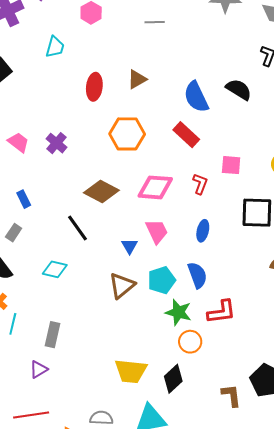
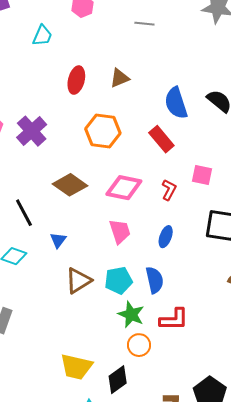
purple cross: (57, 143) -> (32, 131), size x1.4
black line: (77, 228) -> (24, 213), moved
blue triangle: (130, 246) -> (58, 240), moved

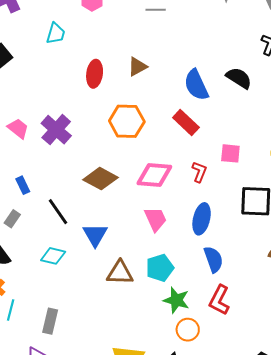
blue ellipse: (166, 237) -> (202, 219), size x1.4
blue triangle: (58, 240) -> (95, 235), size x1.5
blue semicircle: (155, 280) -> (213, 259), moved
brown triangle: (78, 281) -> (120, 273), turned 40
red L-shape: (174, 319) -> (219, 300), turned 124

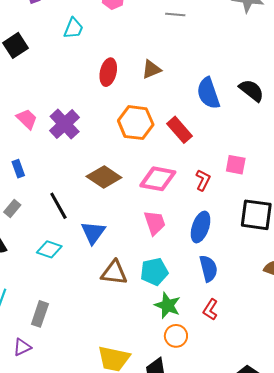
red rectangle: (186, 122) -> (179, 130), moved
blue rectangle: (23, 185) -> (18, 169), moved
red L-shape: (219, 300) -> (210, 310), size x0.7

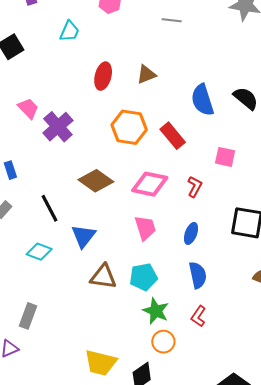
pink trapezoid: (27, 119) -> (28, 108), moved
pink square: (236, 165) -> (225, 157), moved
blue ellipse: (201, 227) -> (191, 233), size x0.7

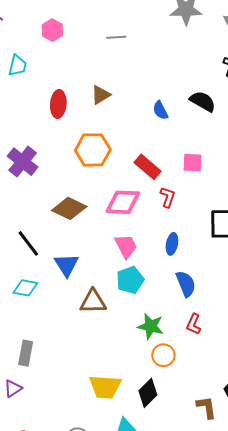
blue semicircle: (202, 100) -> (160, 110), size x0.6
red rectangle: (173, 136) -> (148, 167), moved
cyan pentagon: (143, 277) -> (130, 280), moved

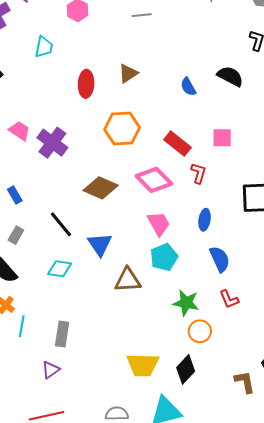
pink diamond: (123, 202) -> (154, 180), turned 45
red L-shape: (194, 324) -> (229, 299), turned -45

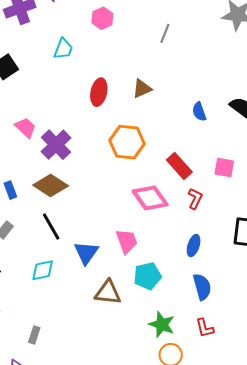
gray line: (142, 15) -> (165, 33), turned -72
brown diamond: (101, 188) -> (51, 185), moved
pink trapezoid: (159, 224) -> (127, 241), moved
cyan diamond: (60, 269) -> (43, 270), turned -30
gray rectangle: (62, 334) -> (34, 335), size x0.7

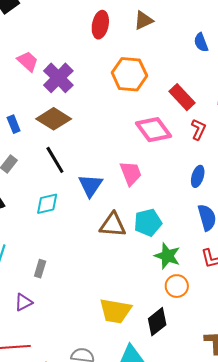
cyan pentagon: (147, 276) -> (148, 223), moved

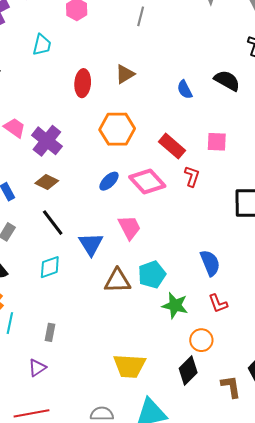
brown diamond: (54, 119) -> (47, 182), size x0.7
blue ellipse: (198, 176) -> (109, 181), moved, turned 35
orange circle: (177, 286) -> (201, 340), moved
black diamond: (157, 322) -> (188, 371), moved

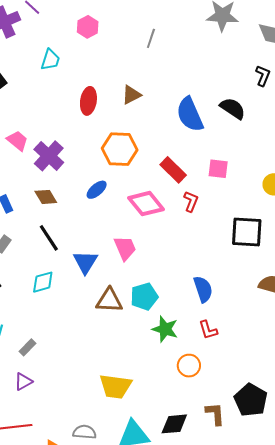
blue semicircle: (185, 90) -> (190, 114), size x1.8
blue ellipse: (109, 181) -> (97, 190), moved
brown diamond: (47, 182) -> (46, 197), turned 30
gray rectangle: (50, 332) -> (27, 347), moved, turned 30
black diamond: (188, 371) -> (174, 424), moved, turned 36

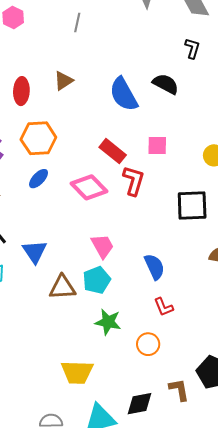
orange hexagon: (120, 149) -> (38, 138), moved
red L-shape: (191, 201) -> (134, 181), size x1.4
pink trapezoid: (125, 248) -> (102, 246), moved
green star: (165, 329) -> (108, 322), moved

